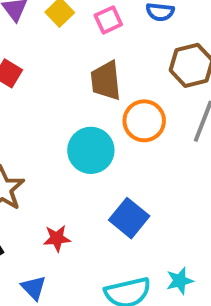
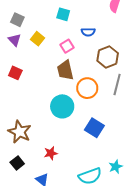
pink square: (108, 20) -> (67, 46), moved
blue square: (129, 218) -> (94, 128), moved

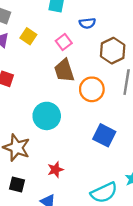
cyan circle: (62, 106) -> (47, 116), moved
black square: (17, 163) -> (17, 185), turned -32

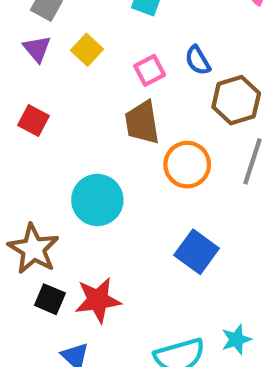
blue semicircle: (87, 23) -> (198, 60), moved, turned 56
red star: (55, 170) -> (98, 300), size x1.5
black square: (17, 185) -> (50, 299), moved

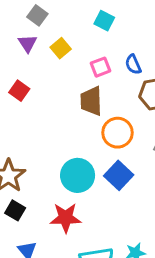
cyan circle: (97, 200) -> (78, 175), moved
blue square: (197, 252) -> (119, 175), moved
red star: (98, 300) -> (66, 218), moved

